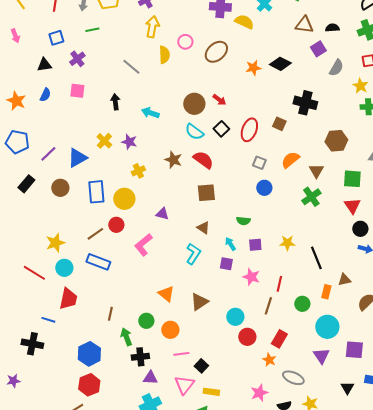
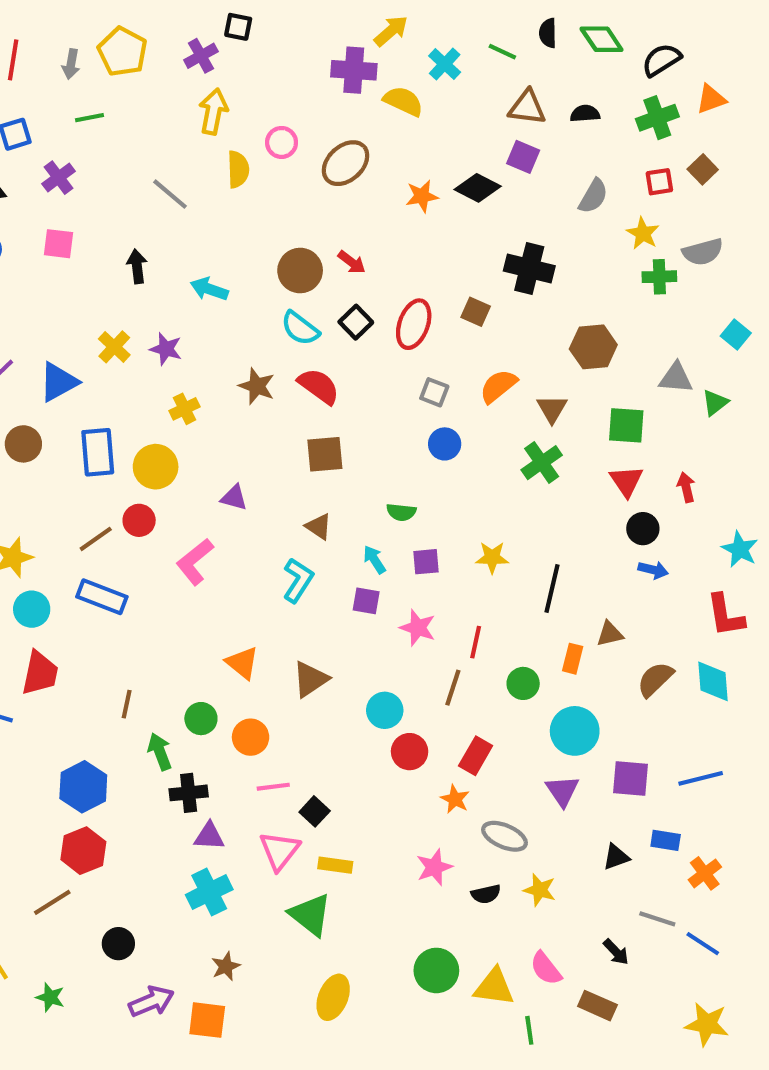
purple square: (318, 49) -> (523, 157), moved, turned -35
black line: (316, 258) -> (552, 588), turned 35
black triangle: (347, 388) -> (616, 857), turned 40

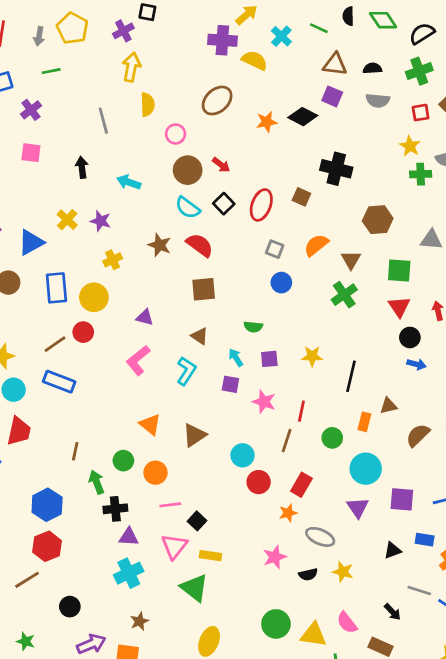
pink circle: (282, 142) -> (176, 134), moved
gray line: (170, 194) -> (103, 121), turned 35
gray semicircle: (593, 196) -> (378, 100), moved, turned 65
pink L-shape: (195, 562) -> (138, 360), moved
orange star: (455, 799) -> (288, 513), turned 30

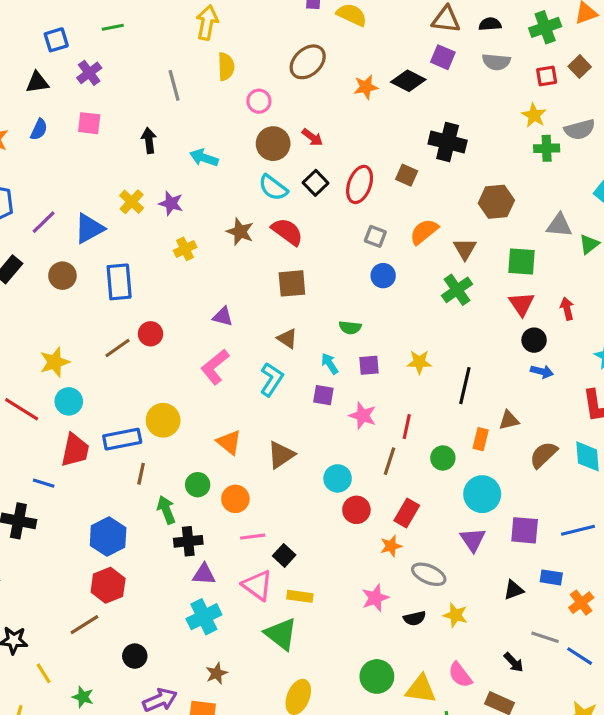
yellow circle: (94, 297) -> (163, 420), moved
blue rectangle: (59, 382) -> (122, 439), moved, turned -32
pink triangle: (174, 546) -> (257, 585), turned -32

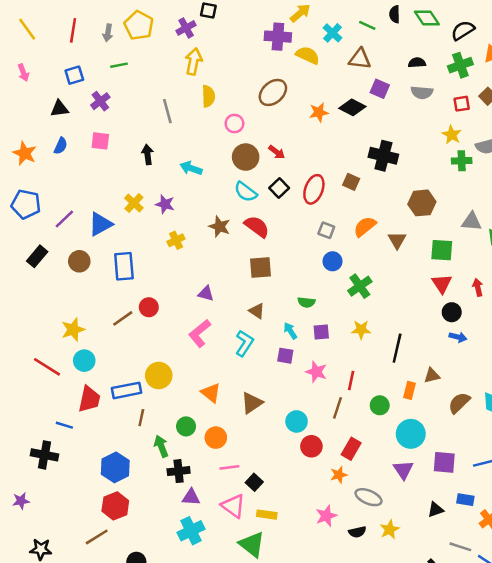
brown triangle: (446, 19) -> (360, 59), moved
green cross: (457, 290) -> (360, 286), moved
yellow star: (455, 615) -> (390, 529), turned 30

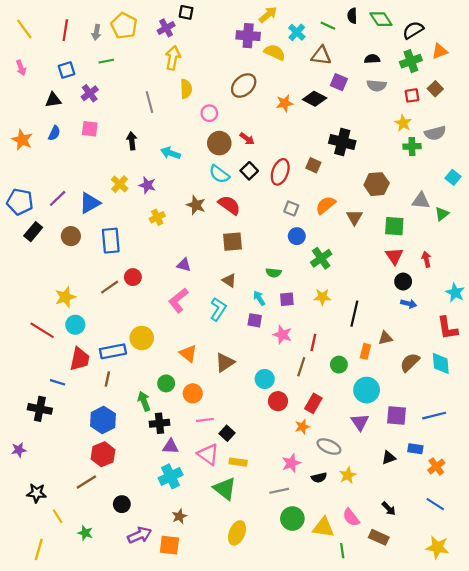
blue pentagon: (26, 204) -> (20, 202), moved
brown line: (141, 418) -> (107, 379), moved
gray line: (460, 547) -> (279, 491), moved, turned -30

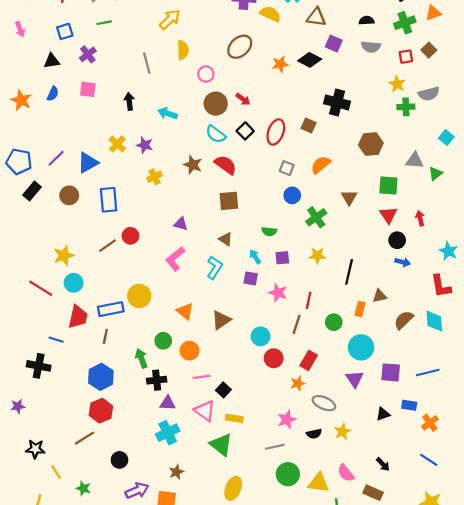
yellow arrow: (173, 58) -> (170, 19), turned 35
brown triangle: (354, 217) -> (349, 198), moved

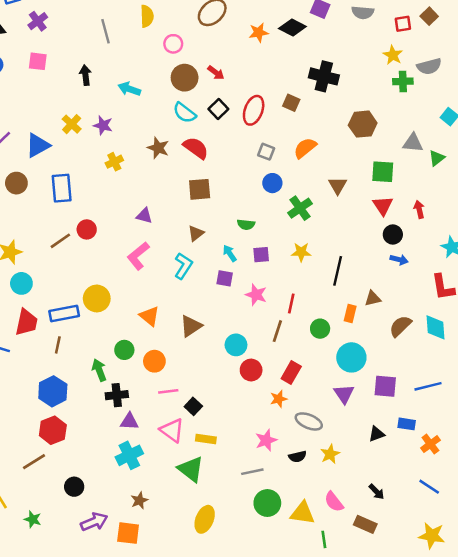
brown triangle: (226, 239) -> (196, 233), turned 48

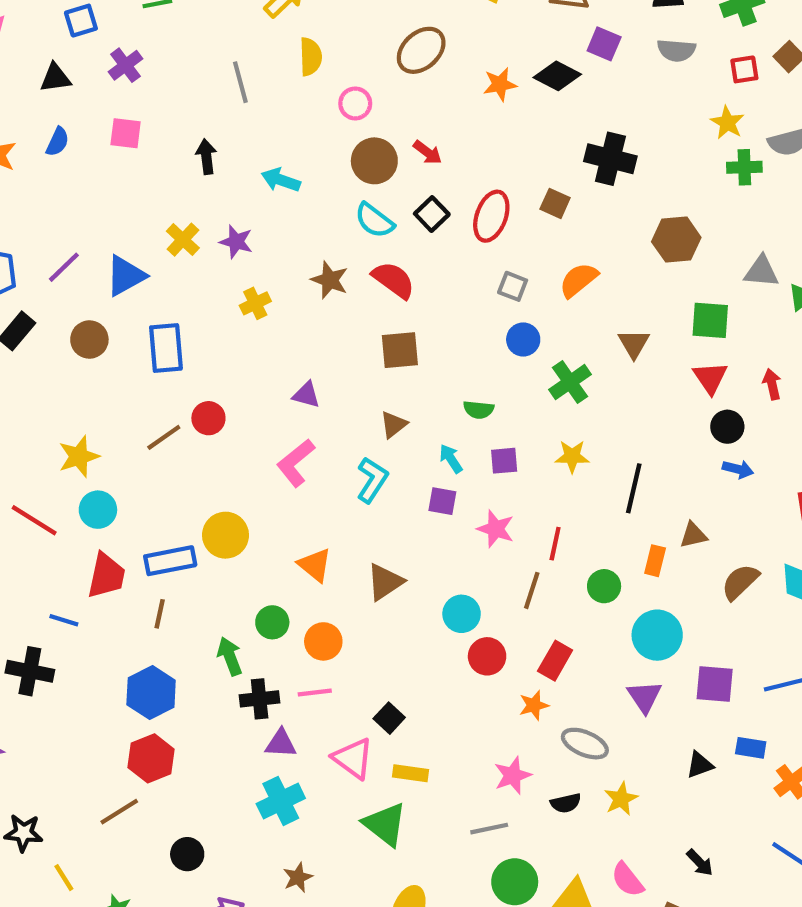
pink line: (168, 391) -> (315, 692), moved

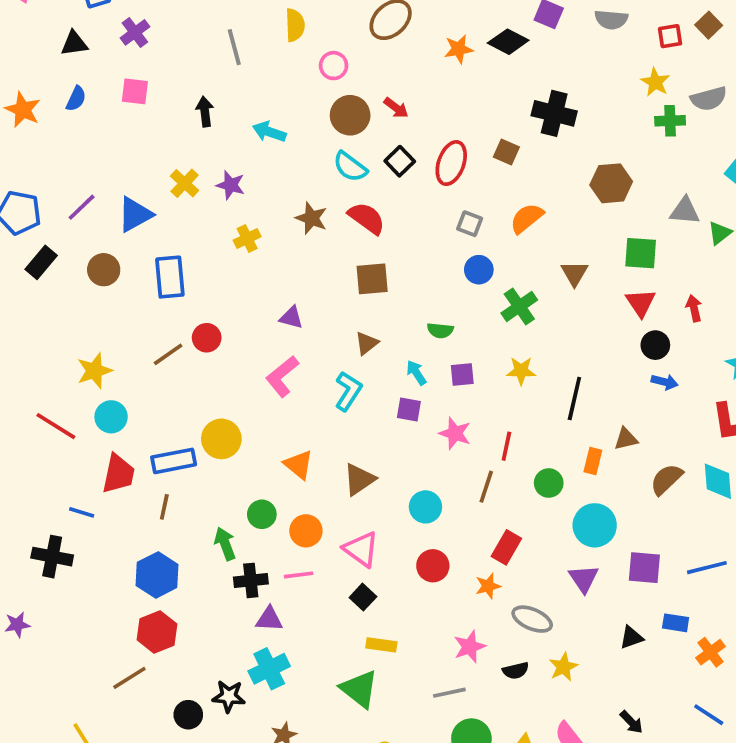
red circle: (487, 656) -> (433, 566), moved
pink triangle: (353, 758) -> (361, 549), moved
black star: (23, 833) -> (229, 696), moved

